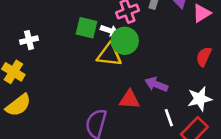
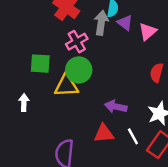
white arrow: (109, 30) -> (24, 102), moved, turned -98
red triangle: (129, 100) -> (104, 133), moved

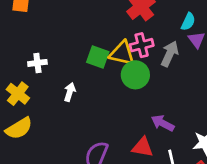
gray arrow: (101, 23) -> (170, 54), moved
yellow triangle: (66, 86) -> (122, 53), moved

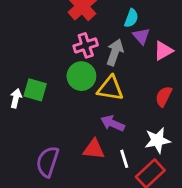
yellow triangle: (122, 53) -> (110, 88), moved
green square: (98, 57) -> (35, 90), moved

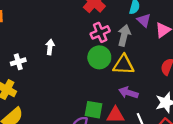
green square: (35, 90) -> (93, 110), moved
white arrow: (16, 98) -> (50, 47), moved

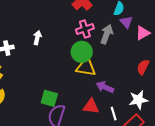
yellow triangle: (124, 65) -> (86, 67), moved
green square: (93, 110) -> (49, 98), moved

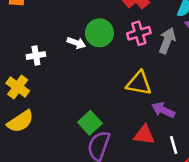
white arrow: (37, 38) -> (76, 43), turned 96
green circle: (82, 52) -> (99, 33), moved
green square: (49, 98) -> (90, 123), turned 30

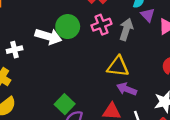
white arrow: (76, 43) -> (48, 36), size x1.6
yellow triangle: (139, 83) -> (118, 66), moved

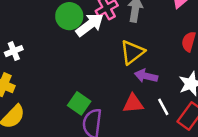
white arrow: (48, 36) -> (90, 25), moved, turned -45
yellow triangle: (118, 66) -> (132, 52), turned -35

